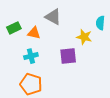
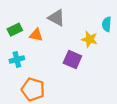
cyan cross: (31, 56) -> (17, 59), moved
purple square: (68, 56) -> (72, 59), turned 30

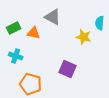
cyan cross: (17, 59) -> (16, 56), turned 32
purple square: (72, 59) -> (68, 69), moved

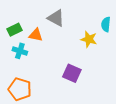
cyan cross: (16, 56) -> (20, 51), moved
orange pentagon: (31, 84) -> (20, 89), moved

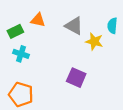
gray triangle: (56, 18) -> (74, 26), moved
orange triangle: (36, 35) -> (38, 20), moved

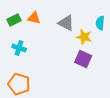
green rectangle: (15, 31) -> (14, 20), moved
purple square: (76, 78) -> (83, 59), moved

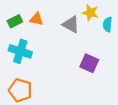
yellow star: (84, 37) -> (90, 13), moved
cyan cross: (19, 48) -> (20, 51), size x1.5

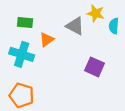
orange triangle: (36, 19) -> (47, 40), moved, turned -48
green rectangle: (15, 21) -> (25, 23), moved, turned 32

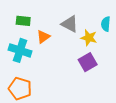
yellow star: (96, 13) -> (89, 38), moved
purple square: (94, 67) -> (88, 62), turned 36

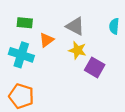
yellow star: (89, 38) -> (77, 50), moved
purple square: (88, 62) -> (95, 67), turned -30

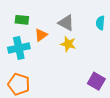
cyan cross: (21, 55) -> (19, 48), turned -30
purple square: (95, 67) -> (96, 81), moved

